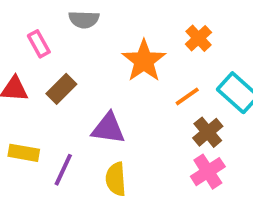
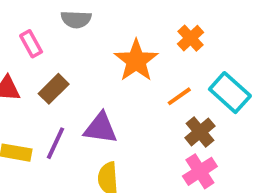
purple line: (63, 170) -> (55, 143), moved

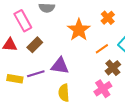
pink rectangle: (31, 44) -> (23, 21), size x1.5
purple line: (55, 143) -> (36, 74), turned 48
pink cross: (200, 171) -> (103, 89), moved

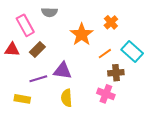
brown cross: (113, 68) -> (116, 73), turned 35
yellow rectangle: (15, 79) -> (22, 99), moved
pink cross: (103, 89) -> (106, 94), turned -36

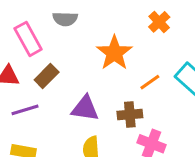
orange cross: (111, 22) -> (159, 22), moved
brown cross: (116, 73) -> (130, 115), moved
purple line: (38, 79) -> (25, 110), moved

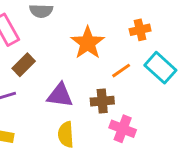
orange cross: (159, 22) -> (140, 30), moved, turned 30

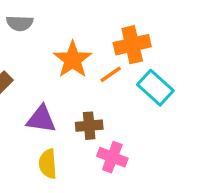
orange cross: (140, 30) -> (132, 45), size x1.5
orange line: (121, 71) -> (111, 74), moved

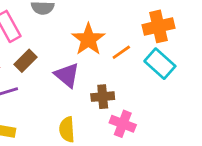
orange cross: (132, 45) -> (159, 26), moved
purple triangle: (41, 119) -> (67, 75), moved, turned 32

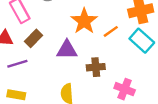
purple triangle: (67, 75) -> (67, 50), turned -40
pink cross: (123, 124) -> (125, 89), moved

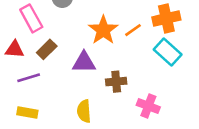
orange line: (111, 31) -> (133, 30), moved

